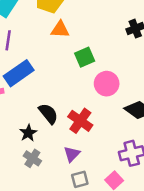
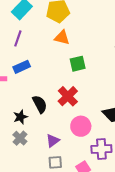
blue rectangle: (19, 73) -> (22, 67), size x0.7
pink circle: (107, 84) -> (81, 126), moved
red cross: (80, 121) -> (68, 96), moved

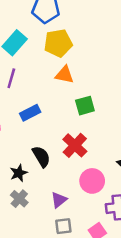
blue rectangle: (22, 67) -> (30, 113), moved

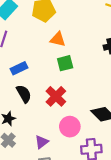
orange triangle: (64, 75) -> (58, 39), moved
black semicircle: (41, 157) -> (24, 94), moved

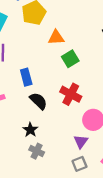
blue rectangle: (19, 68) -> (26, 77), turned -63
purple triangle: (42, 142) -> (81, 142), moved

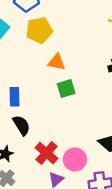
red cross: (71, 94) -> (47, 153), moved

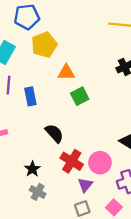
blue rectangle: (15, 97) -> (30, 96), moved
black semicircle: (21, 125) -> (54, 133), moved

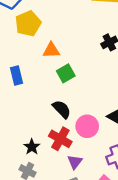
black semicircle: (54, 133) -> (62, 109), moved
pink circle: (100, 163) -> (87, 126), moved
black star: (32, 169) -> (32, 147), moved

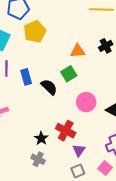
orange triangle: (51, 50) -> (78, 51), moved
black semicircle: (62, 109) -> (49, 87), moved
pink circle: (87, 126) -> (86, 102), moved

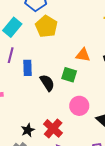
yellow pentagon: (35, 32) -> (46, 26), turned -30
green square: (69, 74) -> (69, 75), turned 35

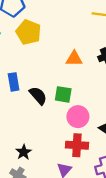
green square: (69, 75) -> (63, 94), moved
red cross: (53, 128) -> (77, 145), moved, turned -30

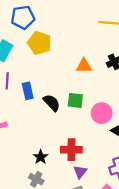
pink circle: (78, 117) -> (102, 113), moved
red cross: (77, 145) -> (71, 150), moved

